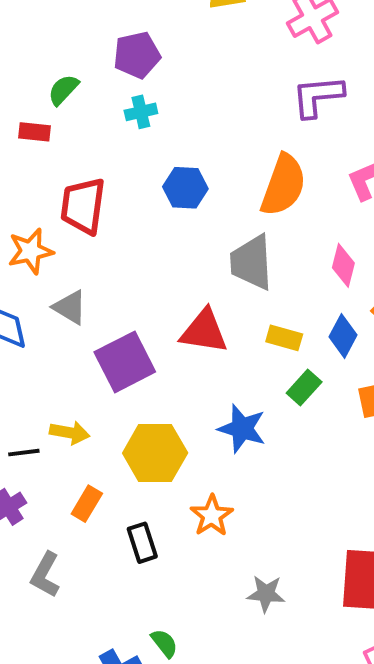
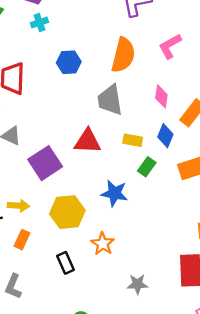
orange rectangle: (87, 504) -> (22, 240), moved

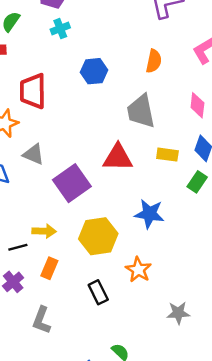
orange semicircle: (123, 55) -> (154, 61), size x0.6
green rectangle: (147, 167) -> (197, 182), moved

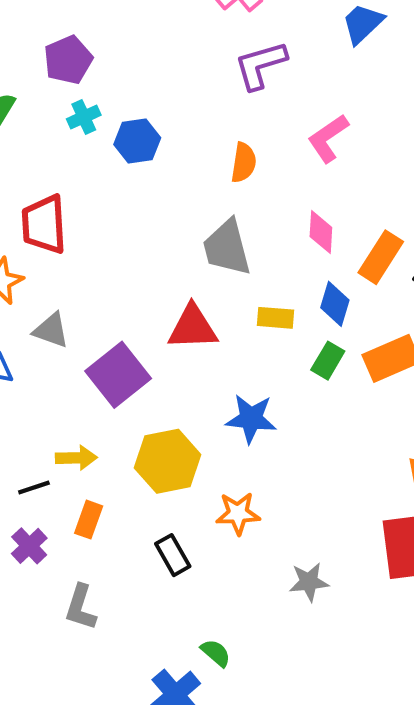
blue hexagon: (94, 71) -> (137, 141), moved
orange star: (138, 270) -> (238, 513), turned -30

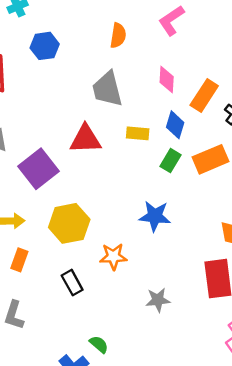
blue hexagon: (137, 141) -> (45, 46), moved
blue star: (251, 419) -> (155, 216), moved

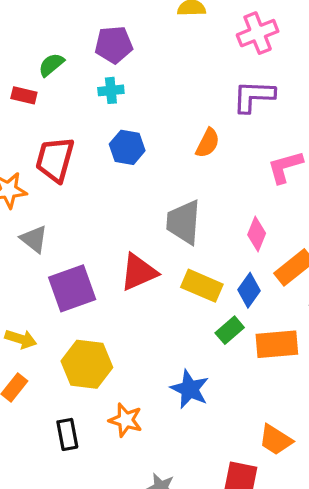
orange semicircle: (118, 35) -> (208, 143), moved
yellow rectangle: (138, 133) -> (202, 286), size x1.4
red triangle: (86, 139) -> (139, 272), turned -40

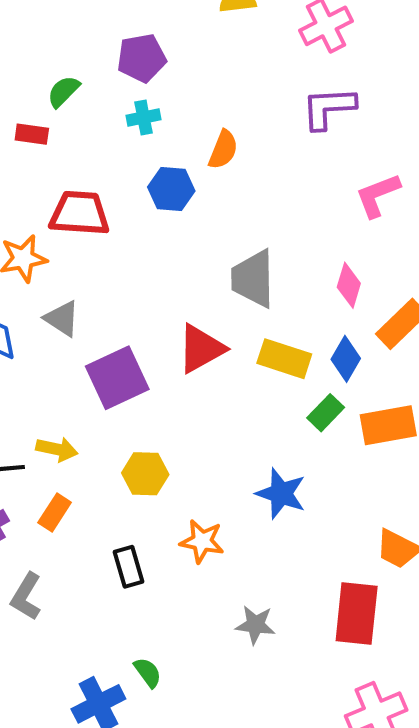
orange semicircle: (208, 143) -> (223, 150), moved
red trapezoid: (55, 159) -> (80, 213), turned 84
yellow hexagon: (87, 364) -> (145, 474), size x0.7

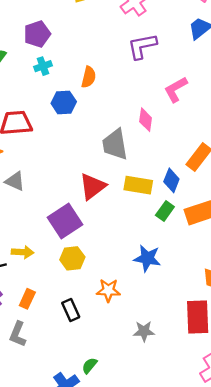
pink diamond: (349, 285) -> (146, 120), moved
purple square: (117, 378) -> (65, 221), moved
orange rectangle: (55, 512) -> (27, 299), moved
green semicircle: (148, 673) -> (90, 366), turned -96

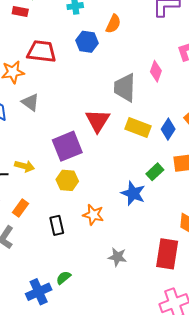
red triangle: (93, 186) -> (98, 121), turned -32
green rectangle: (165, 211) -> (155, 172), moved

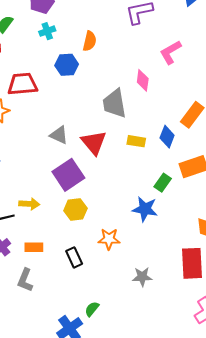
gray triangle: (30, 102) -> (59, 135), moved
yellow rectangle: (138, 128) -> (136, 141), size x0.7
orange rectangle: (21, 208) -> (34, 247), turned 66

